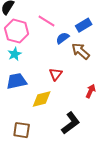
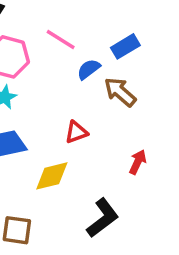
red triangle: (56, 74) -> (76, 132), turned 32

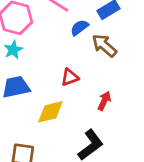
red arrow: (138, 162) -> (104, 101), moved

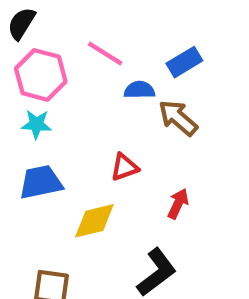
blue semicircle: (79, 28) -> (139, 90), turned 36
cyan star: (13, 50) -> (36, 124), turned 30

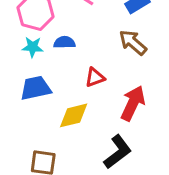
blue semicircle: (139, 90) -> (64, 42), moved
red arrow: (178, 204) -> (133, 103), size x1.6

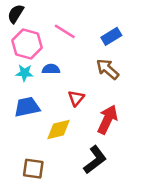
red triangle: (95, 77) -> (76, 98), turned -30

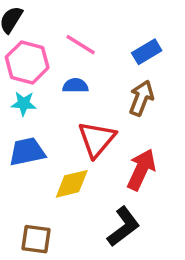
blue semicircle: (51, 69) -> (75, 86), moved
brown arrow: (108, 69) -> (141, 98), turned 70
red triangle: (76, 98) -> (97, 139), size x1.6

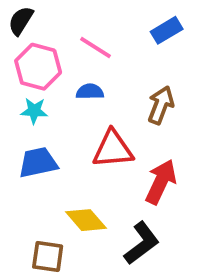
blue rectangle: (147, 52) -> (167, 30), moved
red triangle: (97, 139) -> (113, 149), turned 45
yellow diamond: (72, 184) -> (86, 220), moved, turned 63

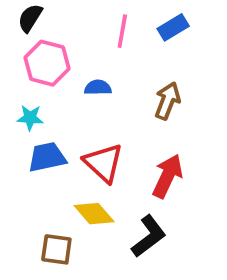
pink line: (96, 48) -> (122, 31), moved, turned 68
cyan star: (34, 111) -> (30, 118), moved
red triangle: (113, 149) -> (103, 163), moved, turned 48

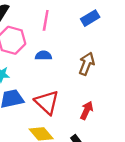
pink line: (122, 31) -> (46, 20), moved
red arrow: (167, 176) -> (87, 110), size x0.7

